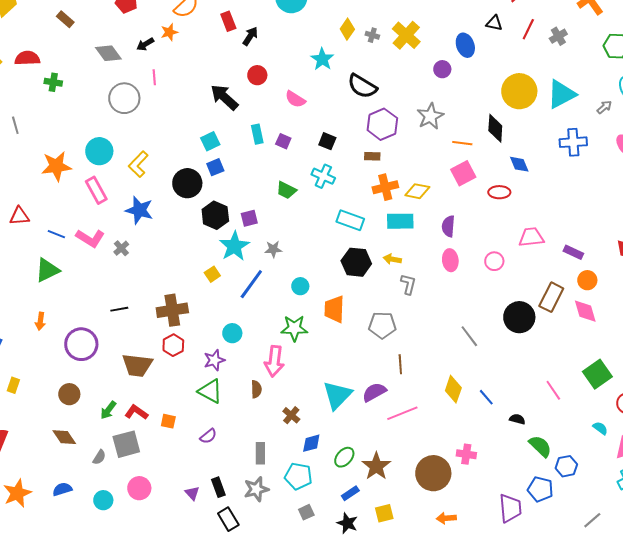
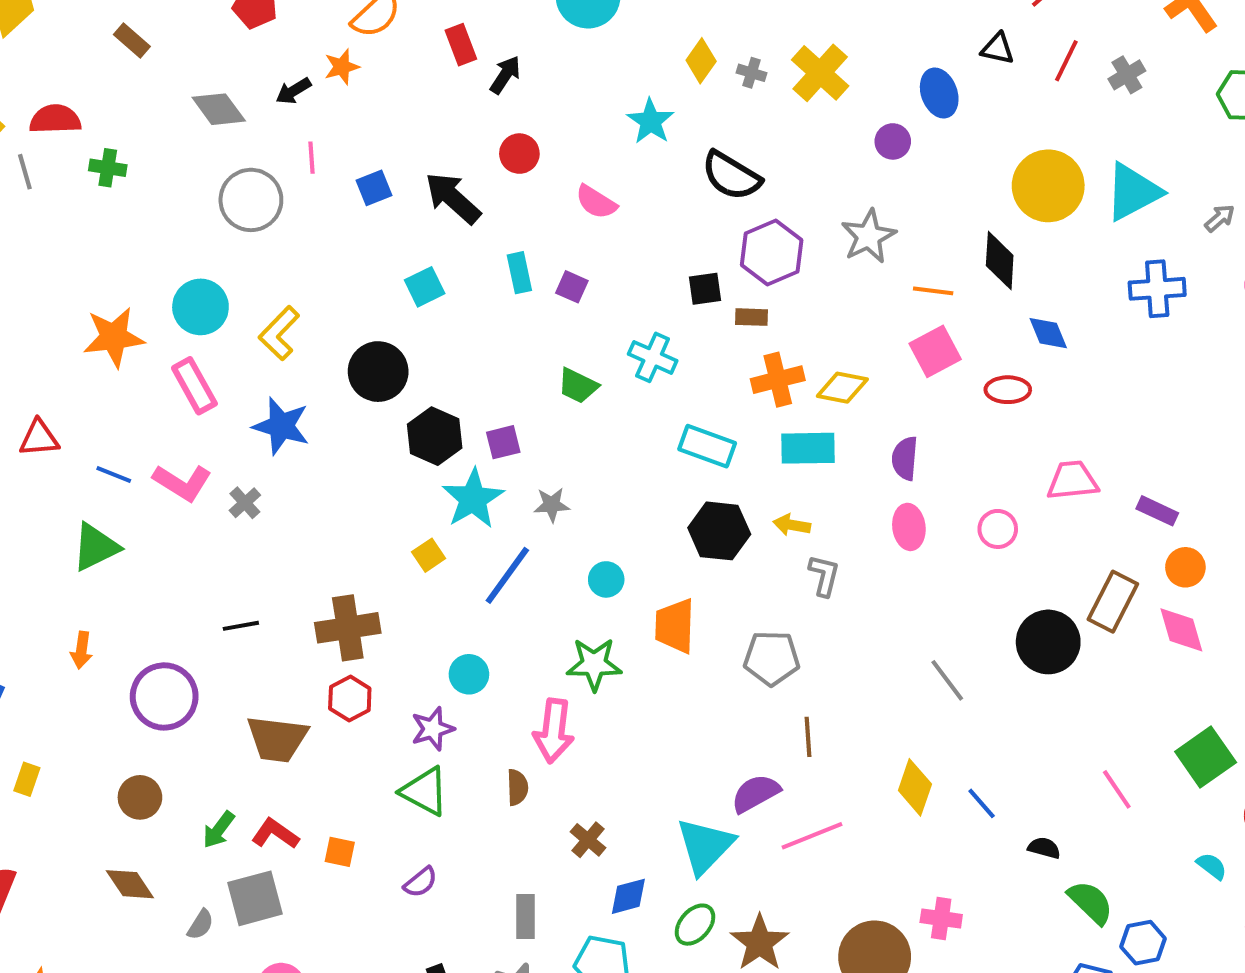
gray line: (15, 125) -> (25, 172), moved
black square: (327, 141) -> (705, 289), moved, turned -30
blue square: (215, 167) -> (374, 188), moved
cyan triangle: (337, 395) -> (705, 846), moved

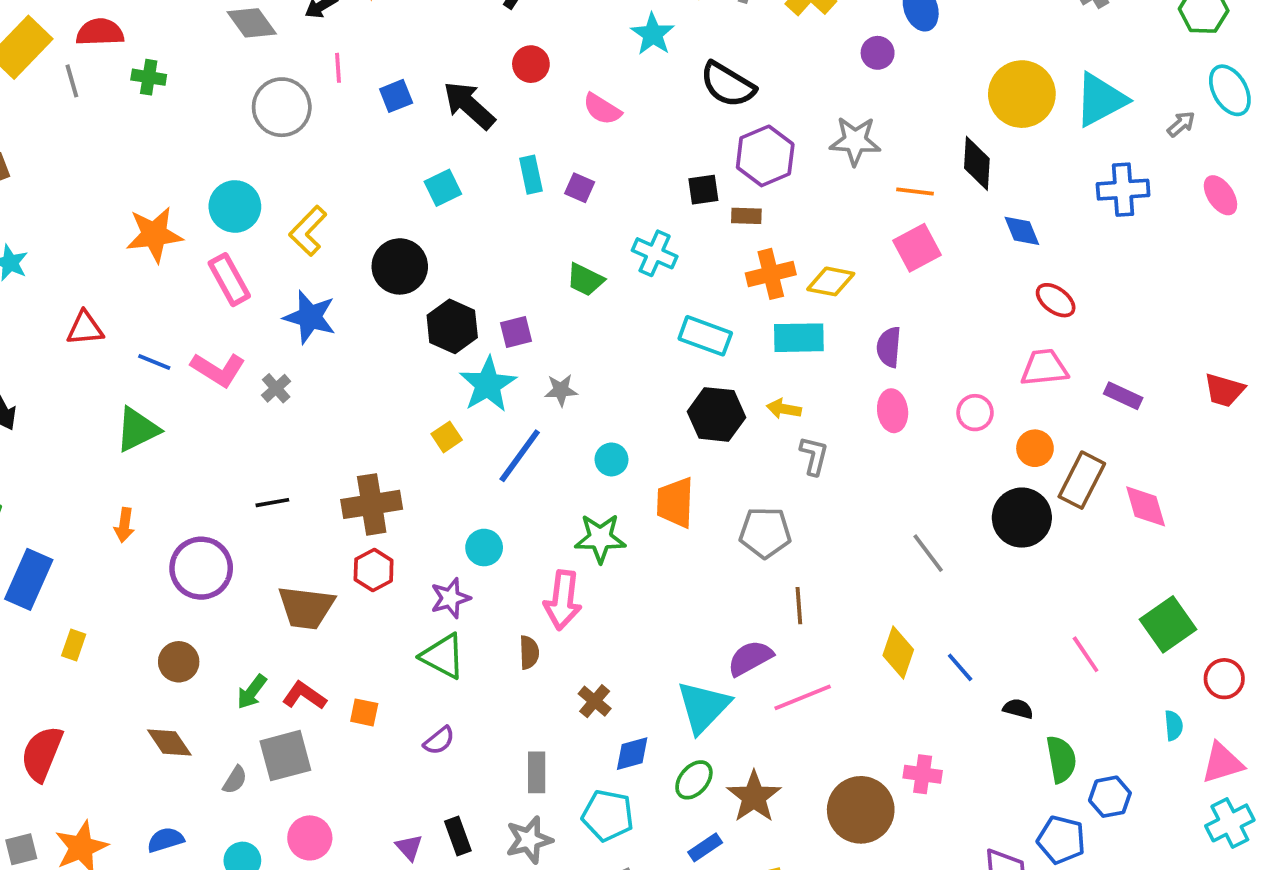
gray star: (869, 236) -> (855, 141), turned 30
red ellipse: (1008, 390) -> (1056, 300), moved, turned 36
orange circle: (1185, 567) -> (1035, 448), moved
cyan semicircle: (1212, 866) -> (1174, 726), turned 48
green semicircle: (1091, 902) -> (1061, 759), turned 36

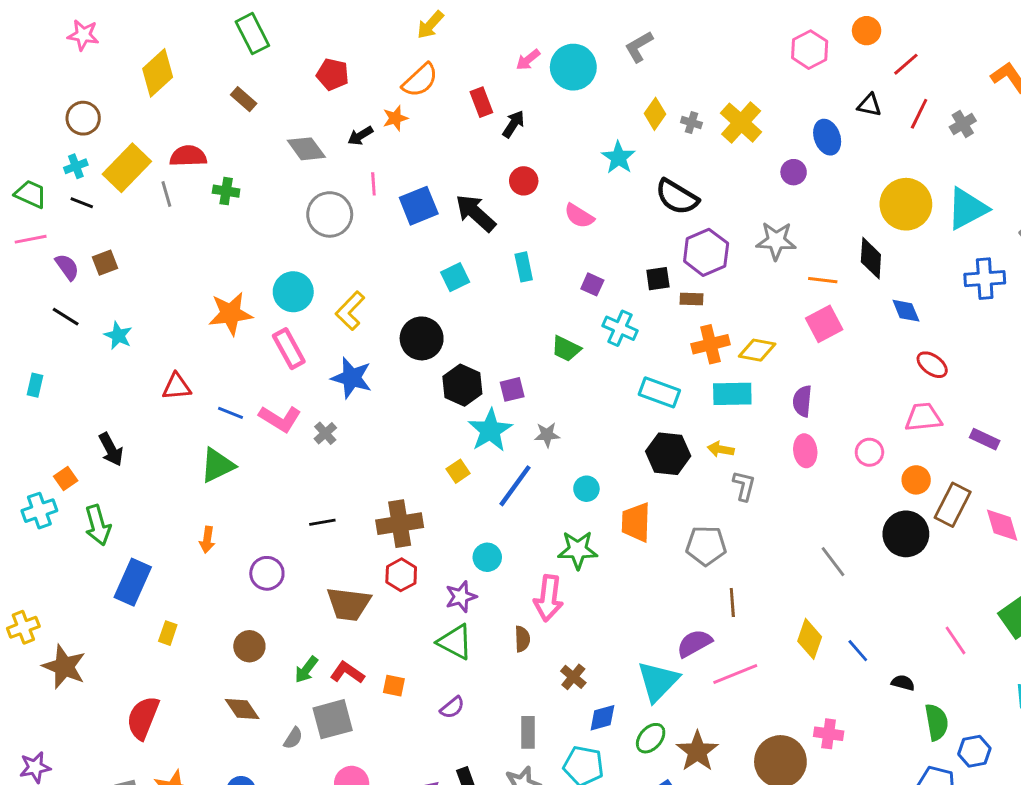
blue square: (396, 96) -> (419, 206), size x1.5
purple square: (580, 188) -> (592, 284), moved
purple circle: (201, 568) -> (267, 573), size x0.7

